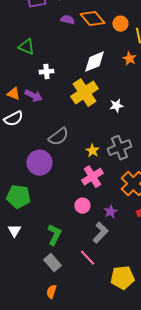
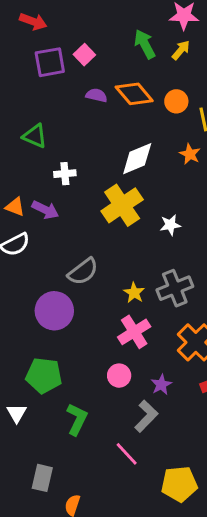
green pentagon: (18, 197) -> (44, 376), moved
gray rectangle: (52, 263) -> (42, 478), moved, turned 54

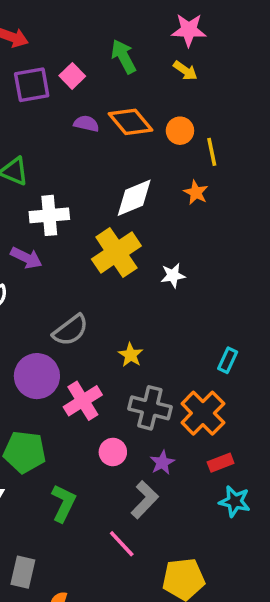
green arrow: (145, 44) -> (123, 56), moved
yellow arrow: (181, 50) -> (185, 71), turned 85
white cross: (65, 174) -> (49, 215), size x1.5
gray cross: (175, 288) -> (150, 408), moved, turned 36
pink cross: (134, 332) -> (83, 401), moved

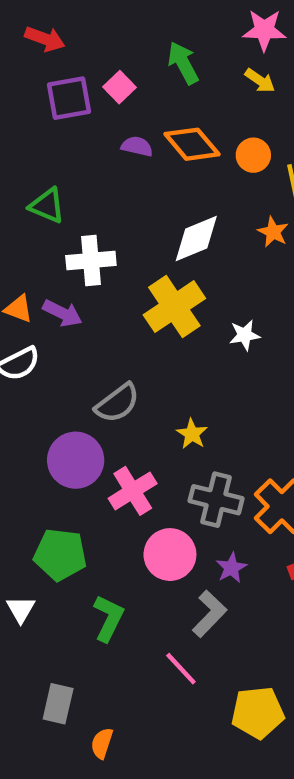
pink circle: (113, 452) -> (170, 555), size x1.5

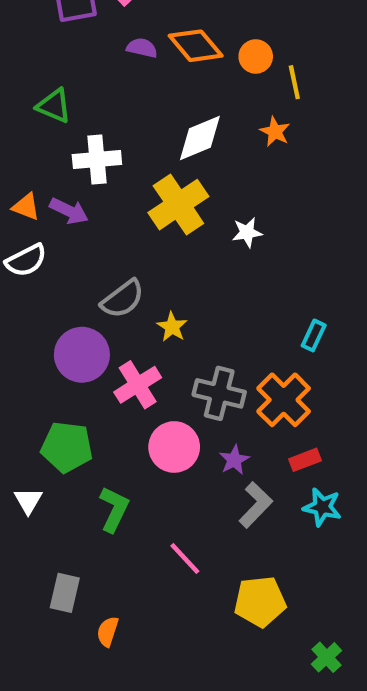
yellow star: (192, 434) -> (172, 327), moved
gray L-shape: (209, 614) -> (256, 505), moved

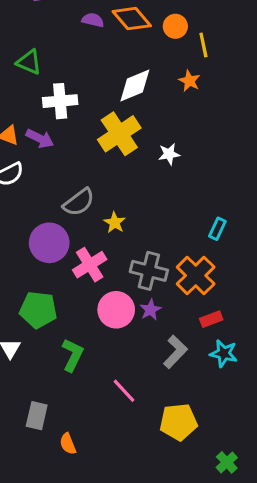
purple star: (234, 460) -> (150, 310), moved
orange semicircle: (108, 632) -> (68, 444), turned -40

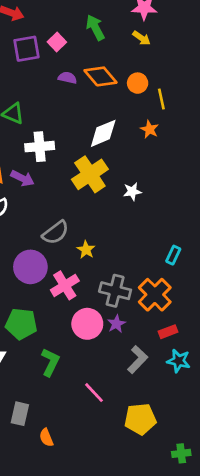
green cross: (227, 462) -> (181, 453), turned 36

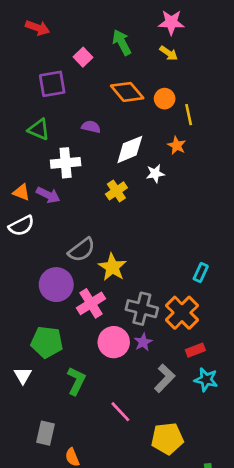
purple square: (26, 49) -> (52, 84), moved
purple semicircle: (67, 78) -> (91, 127), moved
yellow cross: (90, 174) -> (116, 191), size x0.6
white star: (132, 192) -> (155, 174), moved
yellow star: (86, 250) -> (112, 267), size x1.5

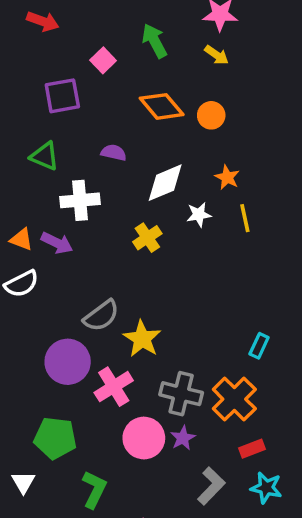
yellow line: (189, 115) -> (245, 218), moved

